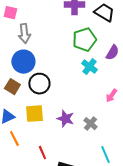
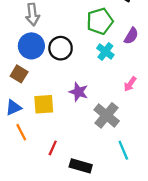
black circle: (39, 84) -> (61, 48), moved
purple star: (65, 119) -> (78, 92), moved
gray cross: (90, 124) -> (107, 115), size x1.6
red line: (42, 153) -> (53, 148), turned 48

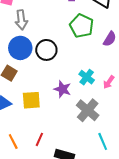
green pentagon: (100, 21) -> (82, 26), turned -30
cyan cross: (105, 52) -> (87, 77), moved
orange line: (21, 132) -> (13, 141), moved

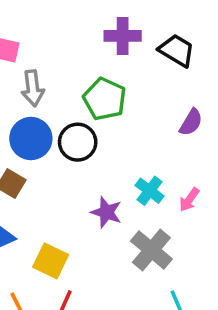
green pentagon: (82, 26) -> (105, 99), moved
yellow square: (31, 100) -> (51, 261), moved, turned 30

